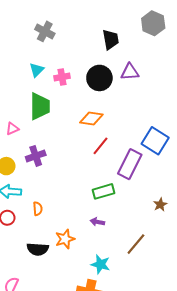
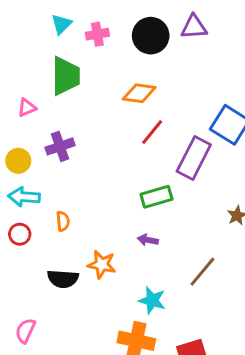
orange star: (65, 239) -> (102, 264), turned 30

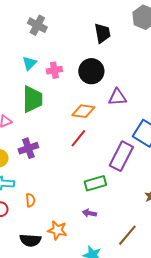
purple triangle: (194, 27) -> (117, 97), moved
red line: (152, 132) -> (78, 138), moved

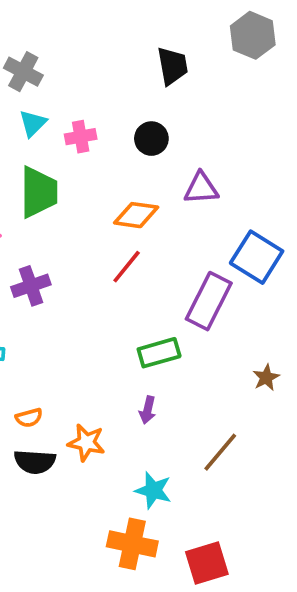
gray cross: (37, 25) -> (23, 72), moved
black circle: (91, 71) -> (151, 139), size x0.7
orange semicircle: (30, 200) -> (29, 418), moved, turned 80
purple arrow: (89, 213) -> (148, 410), turned -88

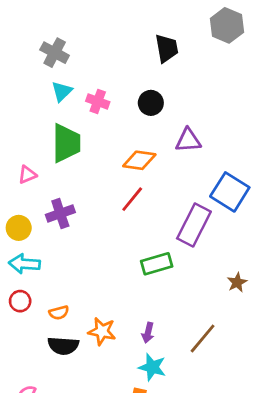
pink cross: (81, 137) -> (98, 101), turned 30
purple arrow: (148, 410) -> (148, 333), moved

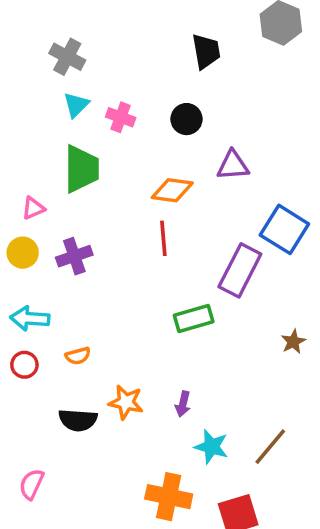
red line: (132, 199) -> (163, 238), turned -44
yellow circle: (19, 228) -> (23, 253), moved
orange semicircle: (59, 313) -> (78, 356), moved
brown line: (203, 338) -> (270, 447), moved
cyan star: (152, 367) -> (211, 447), moved

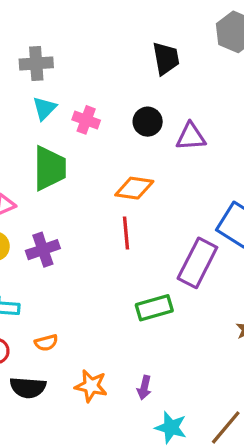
gray cross: (67, 57) -> (36, 63), turned -32
purple triangle: (233, 165) -> (191, 137), moved
black semicircle: (78, 420) -> (28, 388), moved

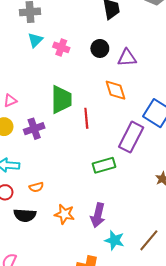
green trapezoid: (50, 168) -> (61, 100), moved
orange diamond: (134, 188) -> (116, 90), moved, turned 65
purple arrow: (144, 388) -> (98, 215), size x1.6

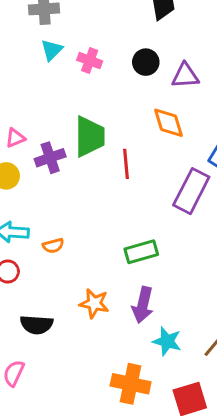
purple cross: (34, 129) -> (50, 158), moved
green rectangle: (104, 165) -> (141, 252), moved
orange semicircle: (36, 187) -> (53, 246), moved
black semicircle: (25, 215) -> (37, 325), moved

